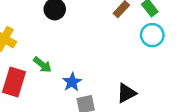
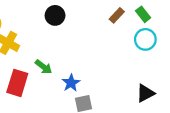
black triangle: (126, 93) -> (145, 93), moved

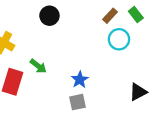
cyan circle: (145, 39) -> (119, 39), moved
blue star: (71, 83) -> (80, 80), moved

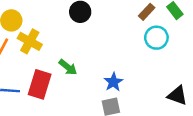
black triangle: (138, 92) -> (177, 95), turned 48

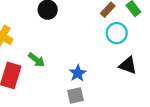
black triangle: (177, 95) -> (128, 65), moved

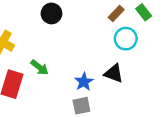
black triangle: (128, 65) -> (114, 73), moved

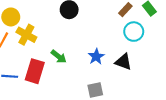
blue star: (84, 82) -> (96, 57), moved

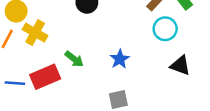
black triangle: (123, 62) -> (180, 65), moved
red rectangle: (35, 71) -> (45, 77), turned 50

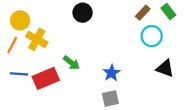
blue star: (120, 59) -> (112, 73), moved
blue line: (15, 83) -> (19, 74), moved

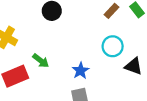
cyan circle: (152, 36) -> (113, 46), moved

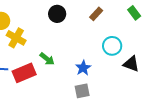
brown rectangle: (111, 11) -> (96, 14), moved

